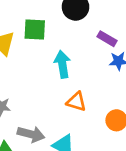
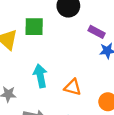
cyan arrow: (62, 64) -> (40, 76), moved

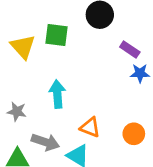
orange triangle: (73, 87) -> (90, 127), moved

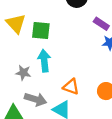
green square: (57, 35) -> (41, 30), moved
gray star: (17, 112) -> (23, 73), moved

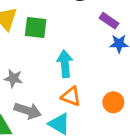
cyan arrow: (44, 61) -> (65, 64), moved

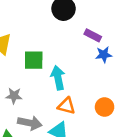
green square: (36, 28) -> (34, 60), moved

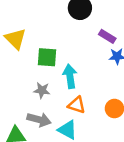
gray star: (14, 96) -> (42, 90), moved

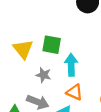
yellow triangle: (15, 39) -> (23, 49), moved

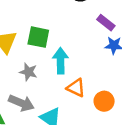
orange triangle: (75, 92) -> (76, 88), moved

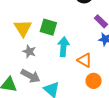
gray star: (28, 72) -> (29, 51), moved
orange triangle: (76, 88) -> (85, 60), moved

